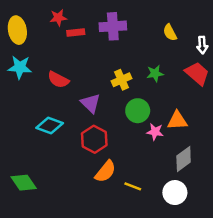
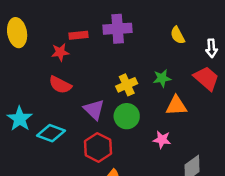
red star: (58, 18) -> (60, 52), moved
cyan star: (20, 67) -> (20, 119), moved, turned 30
green circle: (138, 111) -> (127, 116), moved
orange triangle: (177, 121) -> (176, 106), moved

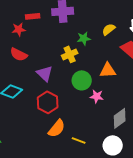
yellow semicircle: (178, 35) -> (109, 29), moved, turned 80
green star: (162, 78) -> (84, 38), moved
green circle: (127, 116) -> (82, 80), moved

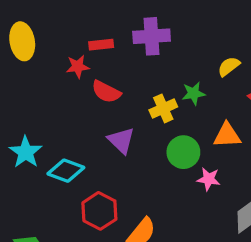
green star: (84, 38) -> (193, 93), moved
red semicircle: (19, 54) -> (106, 92), moved
red hexagon: (48, 102) -> (99, 211), moved

